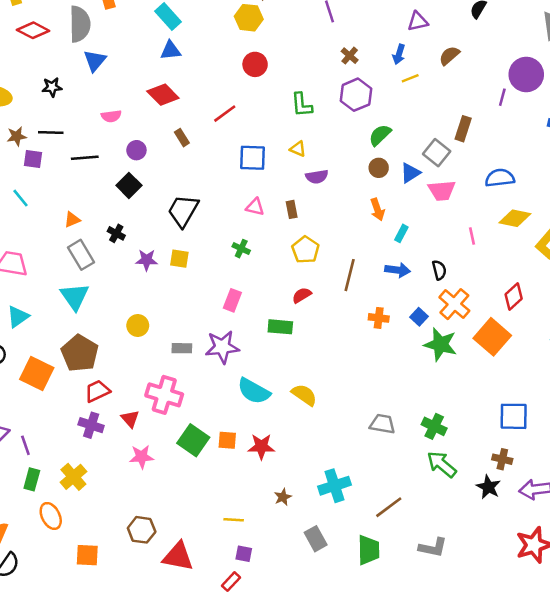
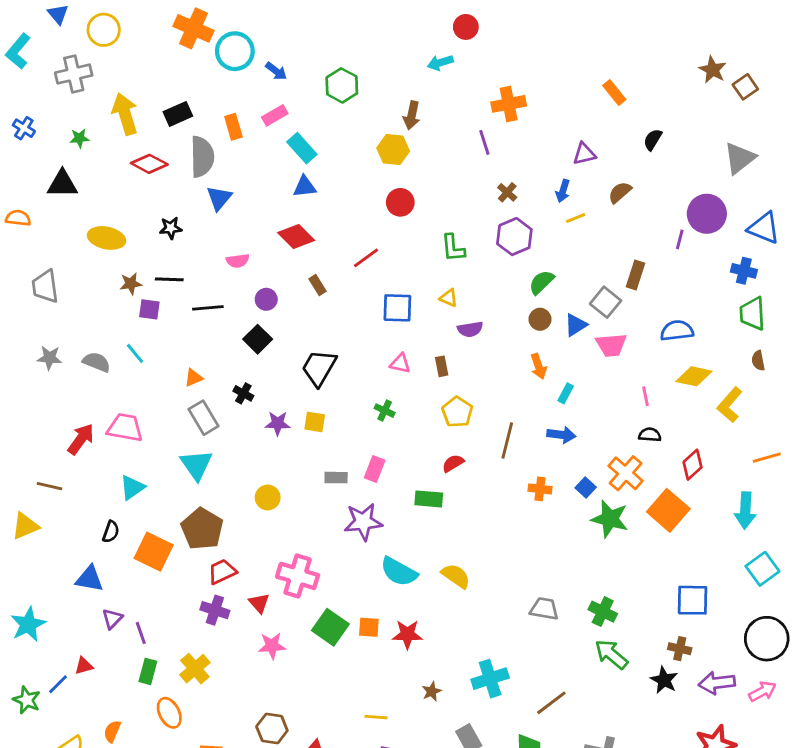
black semicircle: (439, 270) -> (650, 435), moved, turned -72
gray rectangle: (182, 348) -> (336, 478), moved

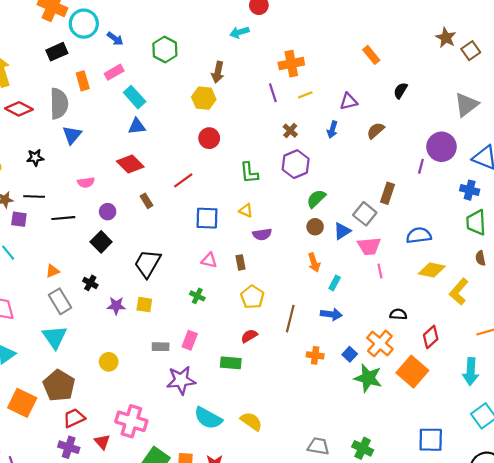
black rectangle: (178, 114) -> (57, 52), moved
yellow line: (576, 218) -> (305, 95), moved
pink line: (646, 396) -> (380, 271), moved

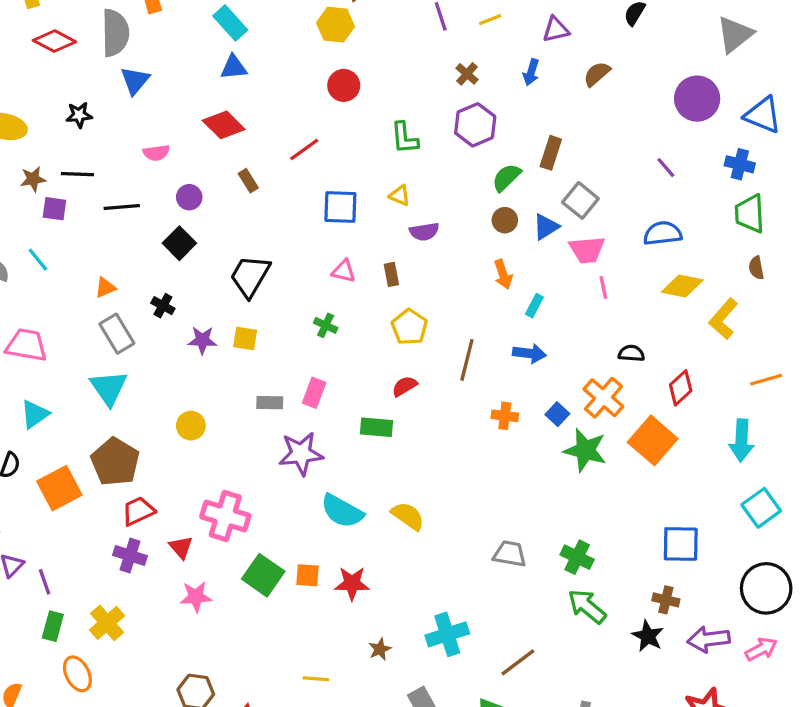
purple line: (421, 166) -> (666, 168), moved, turned -56
brown rectangle: (387, 193) -> (551, 153), moved
orange square: (22, 403) -> (59, 488), turned 36

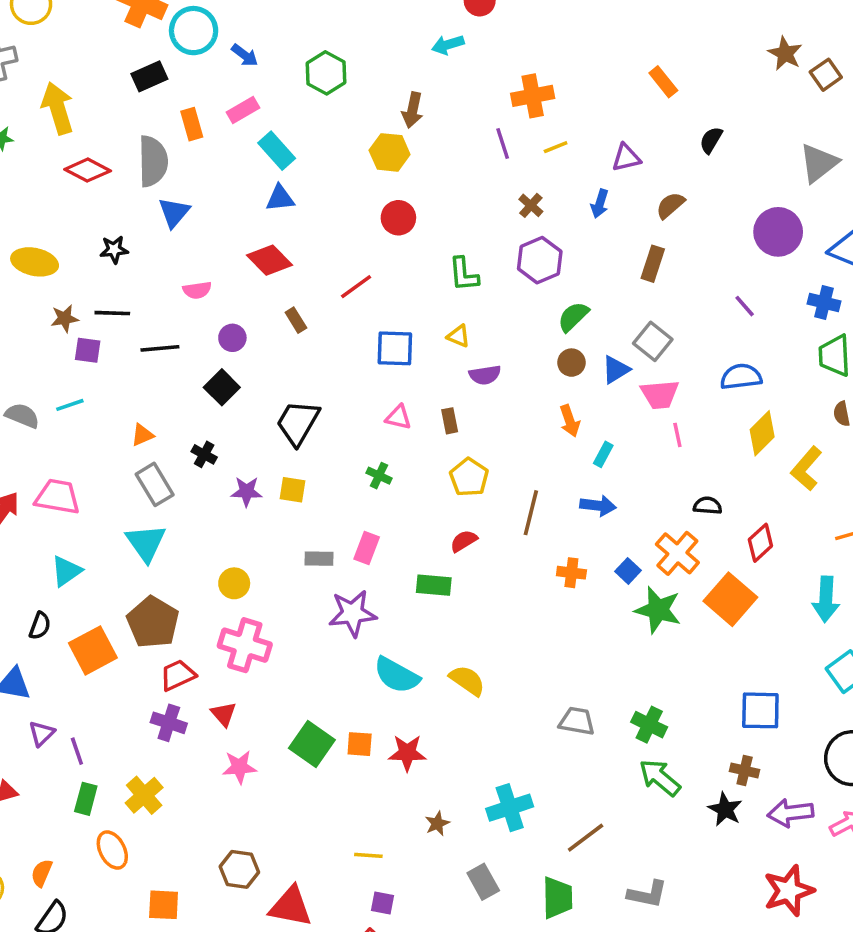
brown rectangle: (551, 153) -> (653, 264), moved
cyan line: (38, 260) -> (70, 405), turned -70
yellow diamond: (682, 286) -> (762, 433), turned -57
pink cross: (225, 516) -> (245, 645), moved

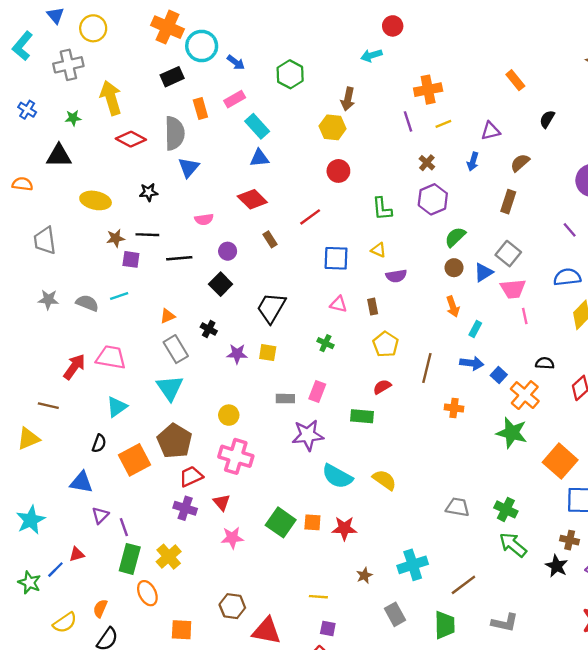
blue square: (628, 571) -> (499, 375), moved
orange square: (730, 599) -> (560, 461), moved
green rectangle: (86, 799) -> (130, 559), size x1.4

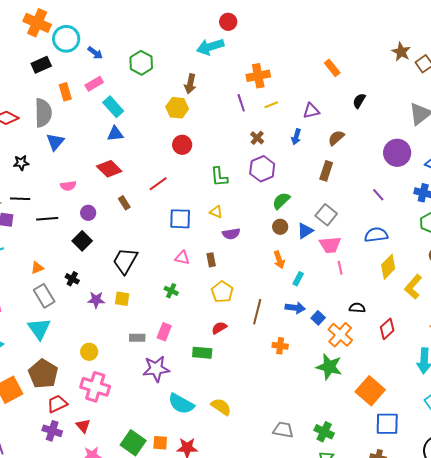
cyan arrow: (371, 55) -> (210, 47), size x1.5

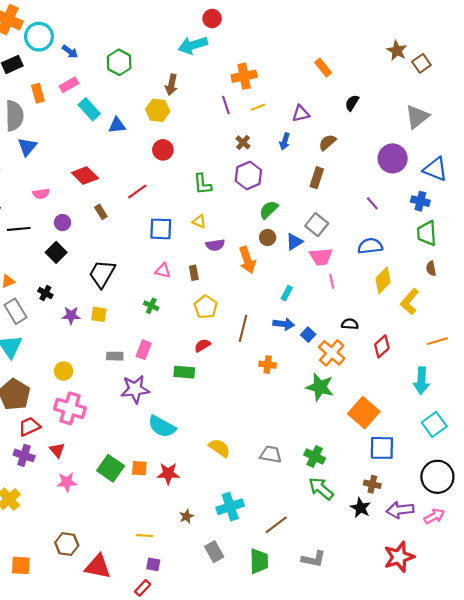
blue triangle: (115, 134) -> (117, 125), moved
orange arrow: (279, 260) -> (247, 260), moved, size x1.4
yellow semicircle: (221, 407) -> (220, 448), moved

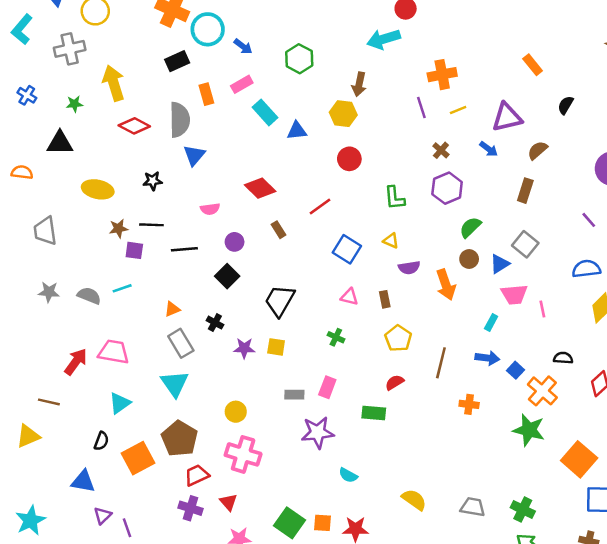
purple triangle: (301, 114) -> (507, 117), size x1.5
blue arrow: (285, 141) -> (489, 149), turned -70
blue square: (161, 229) -> (347, 249), turned 30
pink trapezoid: (321, 257) -> (514, 294), moved
cyan semicircle: (162, 427) -> (348, 475), size x0.6

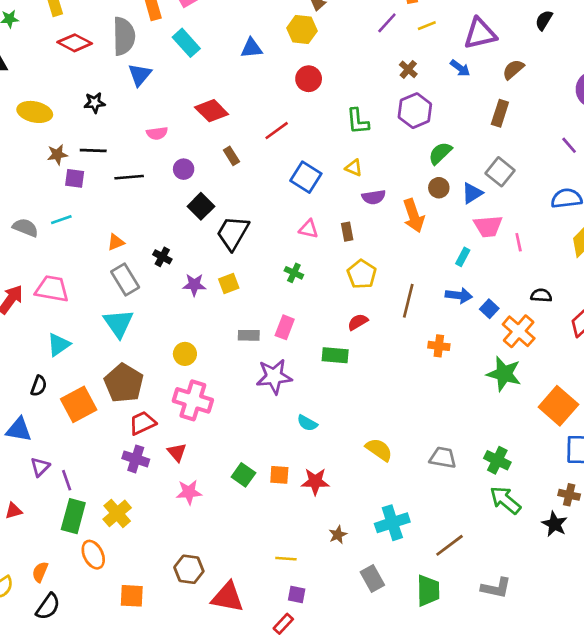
purple line: (421, 108) -> (387, 23), turned 60
cyan rectangle: (265, 112) -> (186, 43), moved
black square: (227, 276) -> (201, 206), moved
yellow square: (276, 347) -> (229, 283), turned -30
green square: (289, 523) -> (243, 475), size x0.7

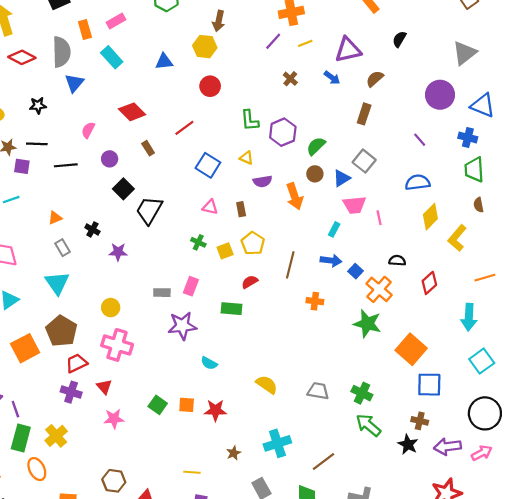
purple hexagon: (415, 111) -> (283, 132), moved
pink semicircle: (157, 133) -> (88, 130), turned 126
gray rectangle: (125, 279) -> (63, 248), size x0.7
yellow square: (229, 283) -> (225, 251), moved

